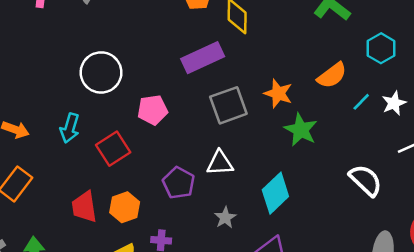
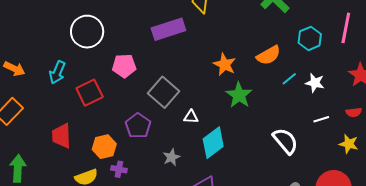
white star: (394, 103) -> (315, 83), turned 30
gray square: (228, 105) -> (164, 92), moved, turned -36
white triangle: (220, 163) -> (191, 117), moved, size x0.7
orange hexagon: (125, 207) -> (104, 147), moved

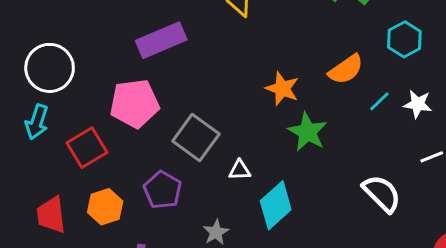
purple rectangle: (168, 29) -> (161, 40), moved
white circle: (87, 32) -> (50, 68), moved
pink pentagon: (124, 66) -> (135, 104), size x1.4
orange hexagon: (104, 147) -> (105, 207), moved

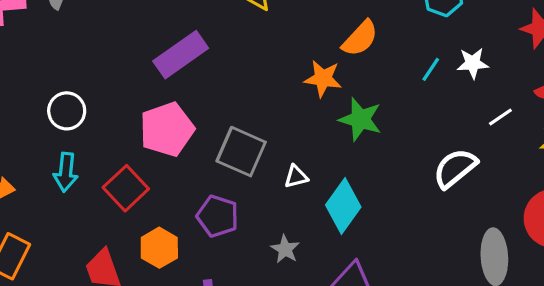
white circle: (50, 68) -> (67, 111), size x0.7
orange semicircle: (346, 69) -> (360, 38), moved
white semicircle: (382, 193) -> (455, 168), turned -72

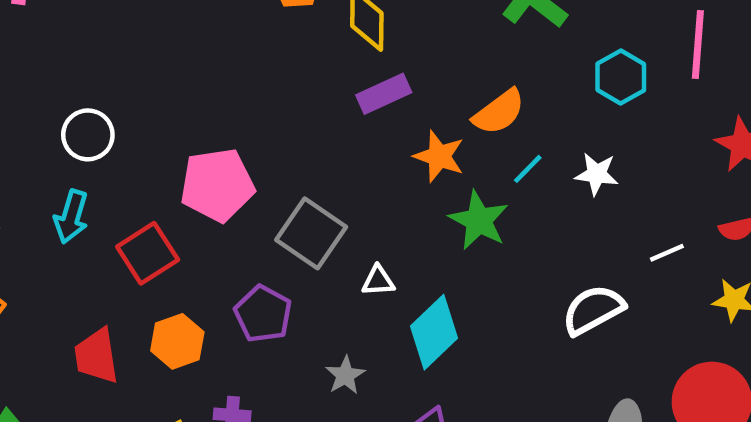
purple rectangle: (181, 55) -> (384, 94), moved, size x0.7
white star: (473, 63) -> (597, 174), moved
cyan line: (431, 69) -> (528, 169), moved

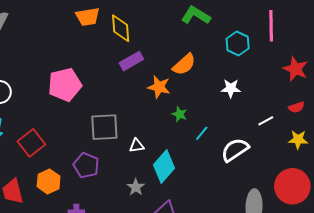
cyan line: (528, 169) -> (202, 133), moved
pink pentagon: (217, 185) -> (65, 85), moved
green star: (479, 220) -> (180, 114), size x0.6
gray square: (311, 233) -> (104, 127), turned -32
gray star: (345, 375) -> (136, 187), moved

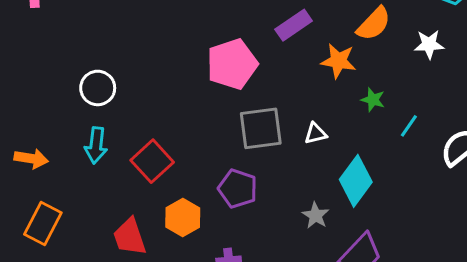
pink pentagon: (65, 85) -> (232, 64), moved
white star: (231, 88) -> (429, 44), moved
white triangle: (137, 146) -> (316, 133), moved

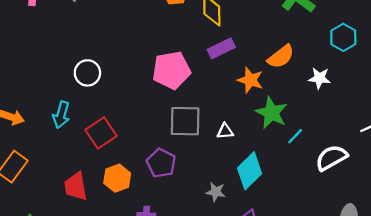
white circle: (98, 88) -> (87, 73), moved
green star: (373, 100) -> (272, 113), size x1.8
gray star: (315, 215) -> (216, 192), turned -30

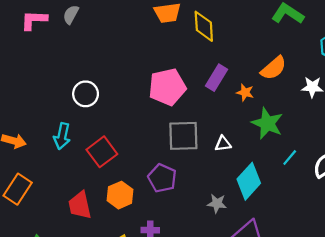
purple rectangle: (221, 48) -> (217, 78), moved, turned -30
orange star: (250, 80) -> (245, 93), size x0.7
cyan line: (295, 136) -> (290, 157), moved

